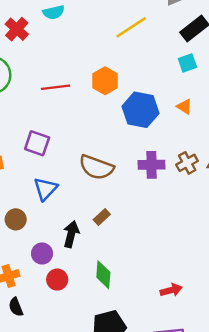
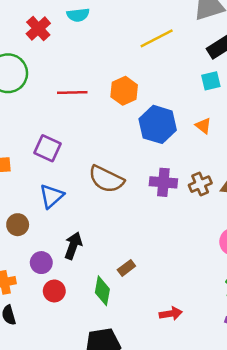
brown rectangle: (102, 217) -> (126, 268), moved

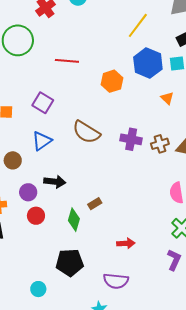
yellow line: (157, 38) -> (138, 25), turned -32
orange hexagon: (124, 91) -> (112, 81), moved
blue hexagon: (158, 124) -> (148, 63), moved
black arrow: (73, 246) -> (55, 182), turned 70

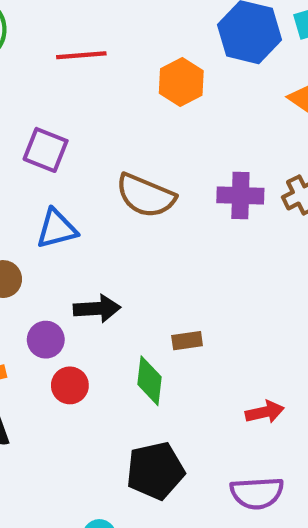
blue triangle: (42, 141) -> (57, 229), turned 30
brown rectangle: (95, 204) -> (187, 341), turned 32

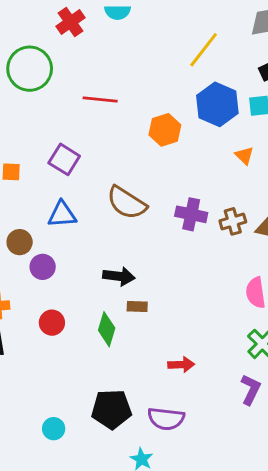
black arrow: (97, 309) -> (119, 276), moved
purple circle: (46, 340) -> (43, 267), moved
black pentagon: (155, 471) -> (111, 409), moved

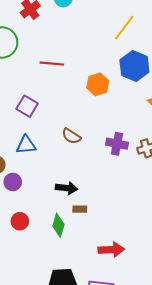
brown semicircle: (127, 203) -> (71, 136), size x0.7
red arrow: (181, 365) -> (111, 250), size x1.4

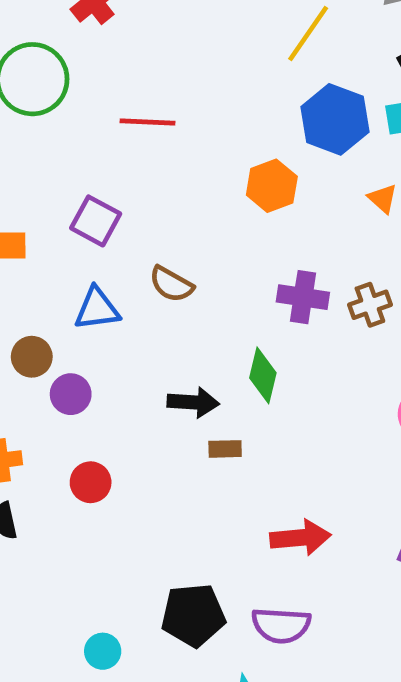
orange hexagon: (98, 84) -> (272, 186), moved
brown semicircle: (71, 136) -> (171, 284), moved
green diamond: (58, 225) -> (263, 375), moved

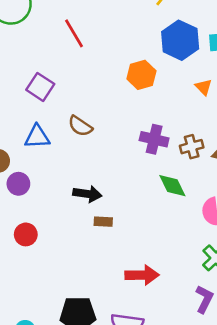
red line: (148, 122) -> (74, 33), turned 52
green diamond: (263, 375) -> (172, 186), moved, turned -44

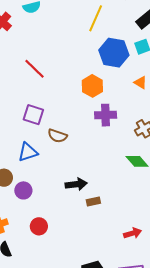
purple square: (40, 87) -> (33, 115), moved
purple cross: (154, 139) -> (106, 115), moved
red arrow: (142, 275) -> (132, 233), size x0.7

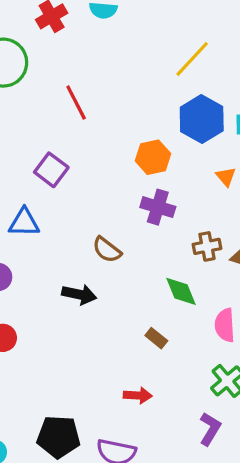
brown semicircle: (57, 136) -> (107, 250), moved
brown rectangle: (93, 202) -> (156, 338), moved, turned 32

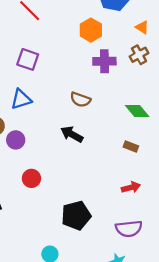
brown cross: (207, 246) -> (139, 55), moved
black arrow: (79, 294) -> (72, 134), turned -145
black pentagon: (59, 437) -> (76, 215), moved

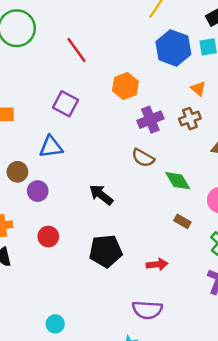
orange hexagon: (91, 30) -> (125, 86), moved
purple cross: (104, 61) -> (150, 120), turned -30
brown semicircle: (80, 100) -> (143, 158), moved
brown rectangle: (131, 146) -> (182, 221), moved
black pentagon: (76, 215) -> (106, 251), moved

